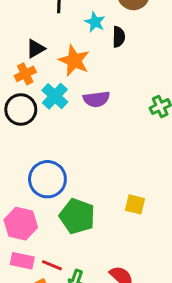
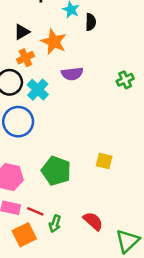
orange cross: (25, 74) -> (25, 58), moved
cyan cross: (55, 96) -> (38, 90), moved
blue circle: (47, 179) -> (18, 122), moved

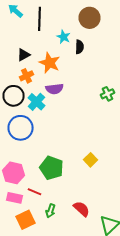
purple semicircle: (72, 74) -> (54, 89), moved
yellow square: (104, 161) -> (90, 160), turned 32
red line: (35, 211) -> (34, 192), moved

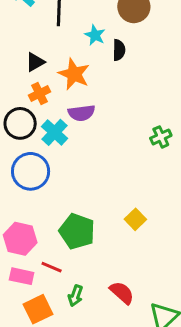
green cross: (108, 94) -> (161, 137), moved

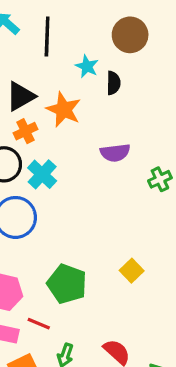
black triangle: (35, 62) -> (20, 96), size x1.4
purple semicircle: (81, 113) -> (115, 153), moved

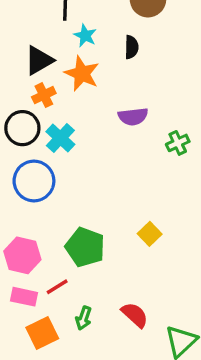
cyan star: (87, 66) -> (85, 36), moved
red line: (39, 324) -> (57, 287), turned -55

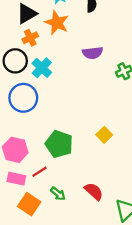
green arrow: (84, 318) -> (58, 194), turned -70
orange square: (42, 333) -> (29, 204), turned -30

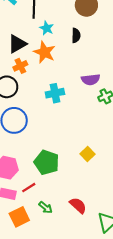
purple semicircle: (93, 53) -> (91, 80), moved
cyan cross: (42, 68) -> (55, 93), moved, turned 36
orange square: (29, 204) -> (19, 217), turned 30

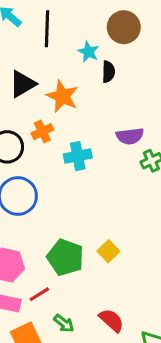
cyan star: (47, 28) -> (88, 52), moved
orange cross: (20, 66) -> (42, 132), moved
yellow square: (87, 154) -> (108, 251), moved

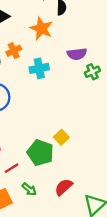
orange star: (62, 96) -> (41, 29), moved
green pentagon: (65, 257) -> (40, 153), moved
red semicircle: (111, 320) -> (64, 187), turned -84

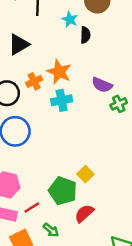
orange star: (41, 29) -> (59, 72), moved
purple semicircle: (77, 54) -> (102, 85), turned 30
red semicircle: (64, 187) -> (84, 213), moved

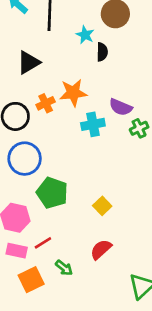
orange star: (59, 72) -> (73, 93), turned -30
cyan cross: (62, 100) -> (93, 124), moved
green pentagon: (63, 191) -> (52, 193), moved

